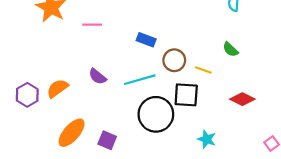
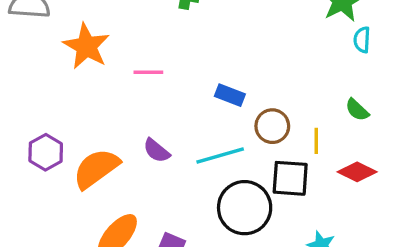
yellow line: (203, 70) -> (316, 141), turned 70
orange semicircle: (57, 88) -> (96, 169), size x1.4
purple hexagon: (27, 95) -> (46, 152), moved
red diamond: (242, 99) -> (357, 172), moved

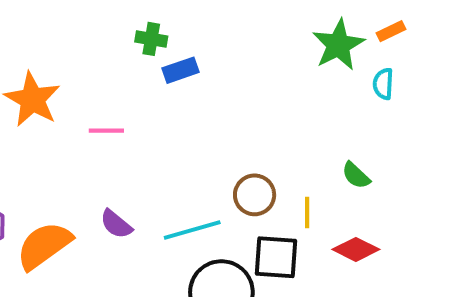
cyan semicircle: (362, 40) -> (383, 84), moved
blue rectangle: (230, 95) -> (180, 70), moved, turned -40

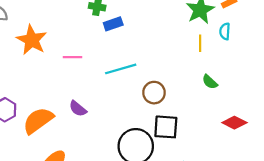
yellow line: (307, 212) -> (200, 43), moved
cyan line: (192, 230) -> (121, 69), moved
red diamond: (356, 249) -> (234, 123), moved

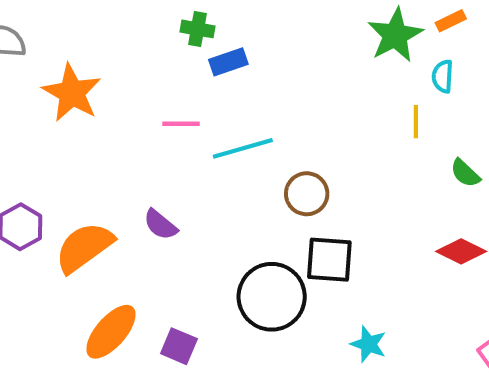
yellow line: (200, 43) -> (416, 122), moved
pink line: (72, 57) -> (181, 124), moved
green semicircle: (210, 82) -> (465, 173), moved

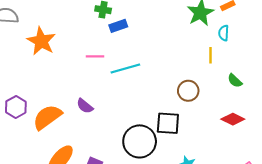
brown circle: (307, 194) -> (188, 91), moved

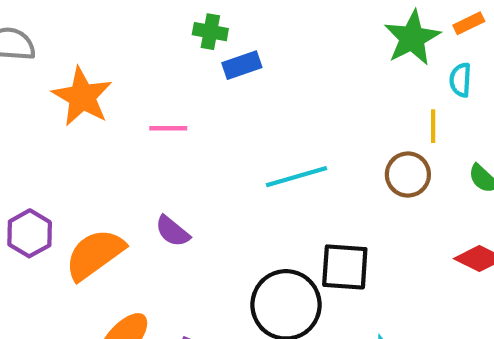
pink line: (95, 56) -> (168, 128), moved
cyan line: (125, 68) -> (296, 177), moved
brown circle: (188, 91) -> (408, 175), moved

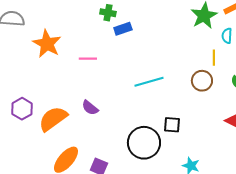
black square: (345, 267) -> (172, 125), size x0.7

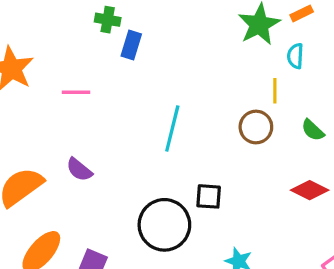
blue rectangle: (123, 29) -> (131, 45), turned -54
cyan line: (149, 82) -> (172, 129), turned -60

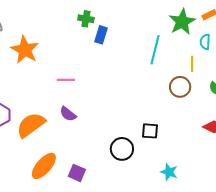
pink line: (76, 92) -> (66, 80), moved
cyan line: (172, 129) -> (155, 50), moved
black circle: (164, 225) -> (122, 149), size x0.7

